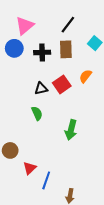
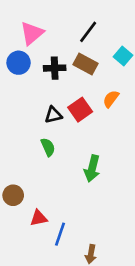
brown rectangle: (66, 49) -> (85, 64), turned -60
red triangle: (30, 168) -> (39, 218), turned 32

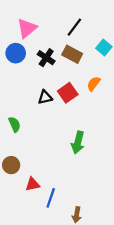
black cross: (55, 68) -> (46, 58), turned 36
green semicircle: (48, 147) -> (15, 124), moved

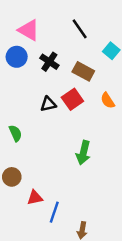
black line: (74, 27) -> (80, 29), turned -72
pink triangle: (27, 28) -> (29, 30), turned -50
brown rectangle: (72, 54) -> (83, 71), moved
orange semicircle: (94, 84) -> (108, 100), moved, turned -70

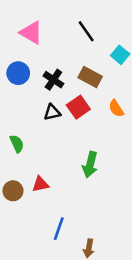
blue circle: (17, 57) -> (18, 73), moved
black cross: (49, 62) -> (53, 80), moved
red triangle: (35, 198) -> (40, 184), moved

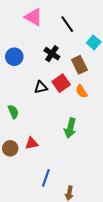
pink triangle: (31, 33) -> (34, 17), moved
brown rectangle: (90, 77) -> (79, 65), moved, turned 36
black cross: (53, 80) -> (52, 54), moved
orange semicircle: (116, 108) -> (81, 91), moved

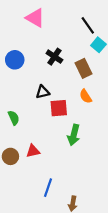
black line: (67, 24) -> (88, 25), moved
red square: (61, 83) -> (59, 108), moved, turned 30

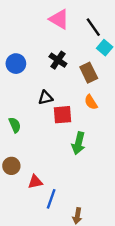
pink triangle: (35, 18) -> (59, 19), moved
red triangle: (33, 151) -> (35, 182), moved

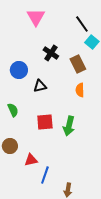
pink triangle: (59, 19) -> (36, 17), moved, turned 30
blue circle: (16, 64) -> (19, 70), moved
orange semicircle: (91, 102) -> (80, 90), turned 32
red square: (63, 115) -> (45, 122), moved

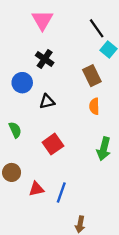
black cross: (51, 53) -> (45, 59), moved
red square: (45, 122) -> (53, 144), turned -30
green arrow: (69, 126) -> (104, 149), moved
blue line: (45, 175) -> (61, 193), moved

